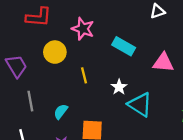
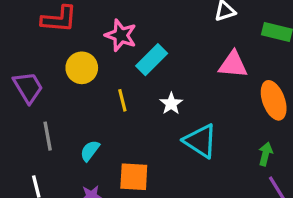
cyan rectangle: (124, 46) -> (152, 60), moved, turned -75
pink triangle: (163, 63) -> (233, 65), moved
white star: (119, 87) -> (171, 104), moved

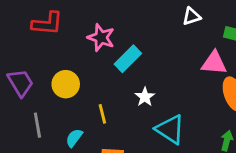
pink triangle: (233, 65) -> (214, 63), moved
yellow circle: (82, 68) -> (66, 84), moved
yellow line: (122, 100) -> (102, 114), moved

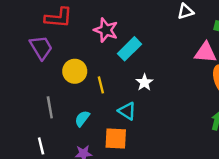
purple trapezoid: (20, 83) -> (41, 48), moved
yellow line: (102, 114) -> (101, 85), moved
cyan triangle: (170, 129) -> (127, 111), moved, size x0.7

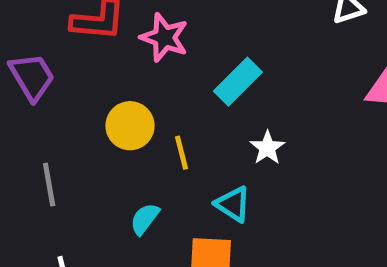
pink star: (106, 30) -> (164, 37), moved
purple trapezoid: (41, 48) -> (32, 77), moved
gray line: (50, 107) -> (49, 185), moved

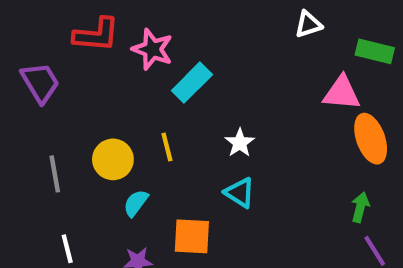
cyan rectangle: (238, 82) -> (192, 83), moved
yellow circle: (130, 126) -> (113, 159), moved
cyan triangle: (233, 204) -> (240, 193), moved

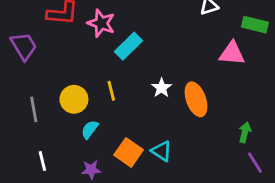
orange ellipse: (371, 139) -> (196, 99), moved
cyan triangle: (240, 193) -> (162, 151), moved
orange square: (192, 236) -> (129, 152), turned 32

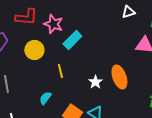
white star: (162, 88) -> (95, 82), moved
yellow circle: (74, 99) -> (34, 50), moved

